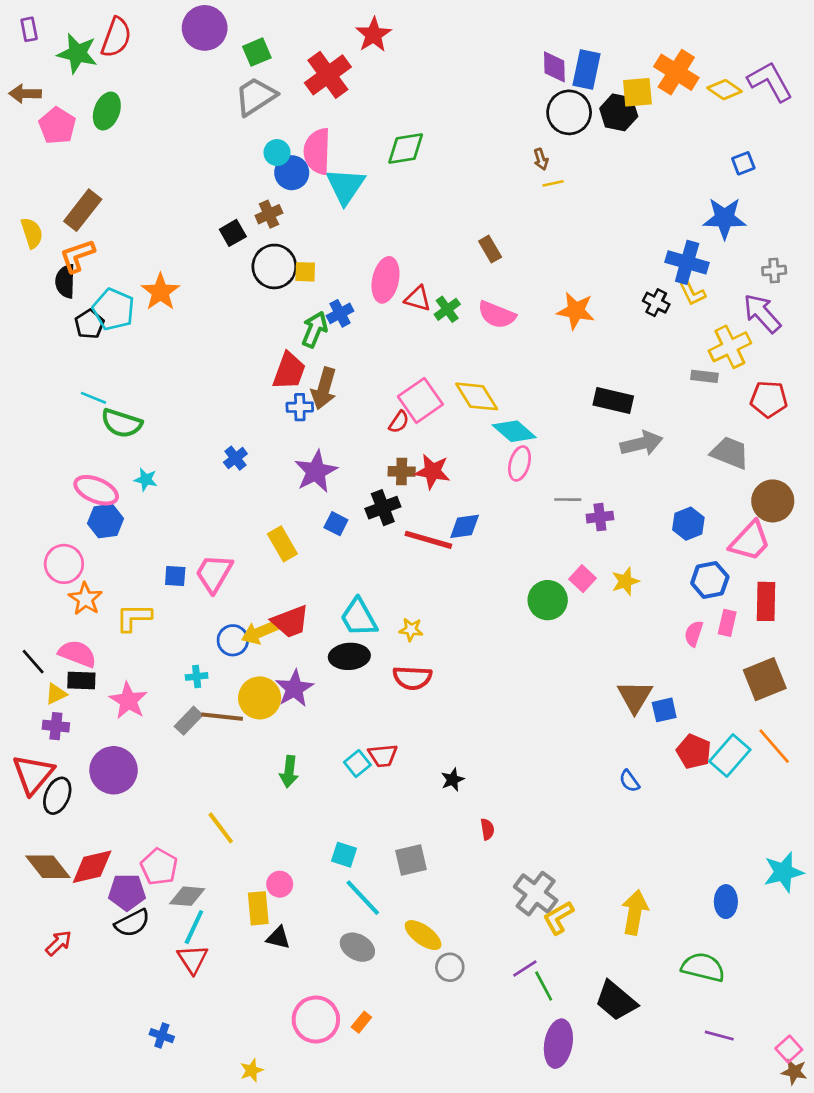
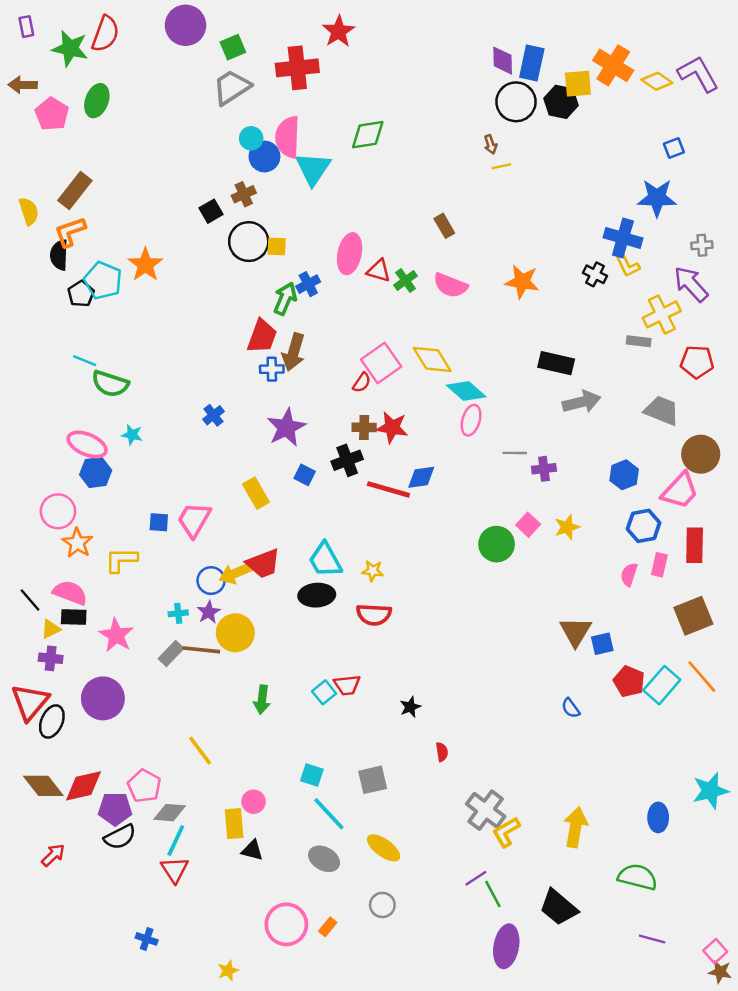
red cross: (328, 75) -> (297, 68), turned 30
purple star: (294, 689) -> (209, 612), moved, size x0.7
gray circle: (450, 967) -> (382, 905), moved

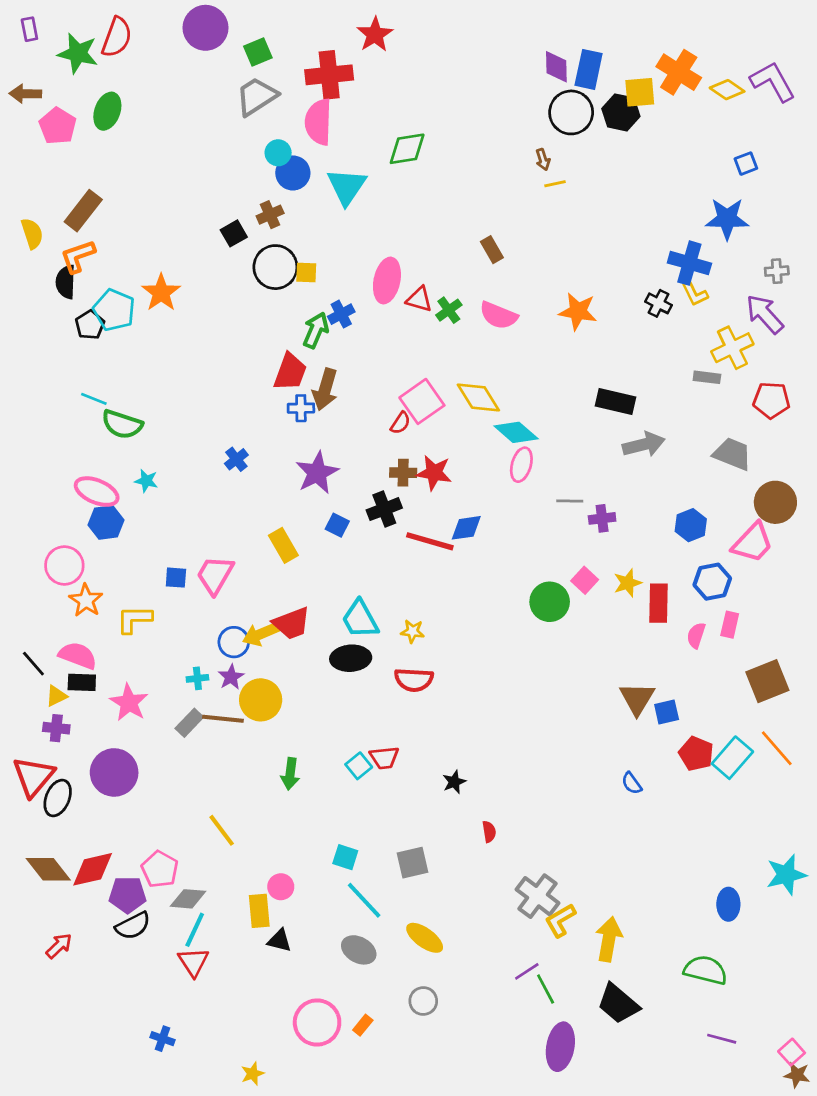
pink semicircle: (288, 137) -> (318, 122), moved
red rectangle: (695, 545) -> (658, 603), moved
yellow arrow: (576, 827) -> (609, 939), moved

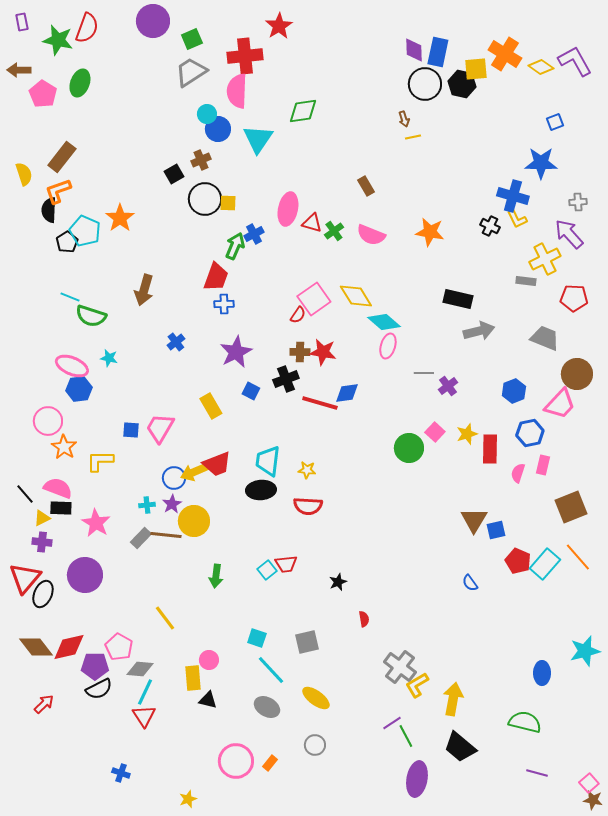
brown arrow: (325, 389) -> (144, 290), moved
purple cross: (602, 518) -> (448, 386), turned -30
cyan trapezoid: (360, 619) -> (268, 461), turned 36

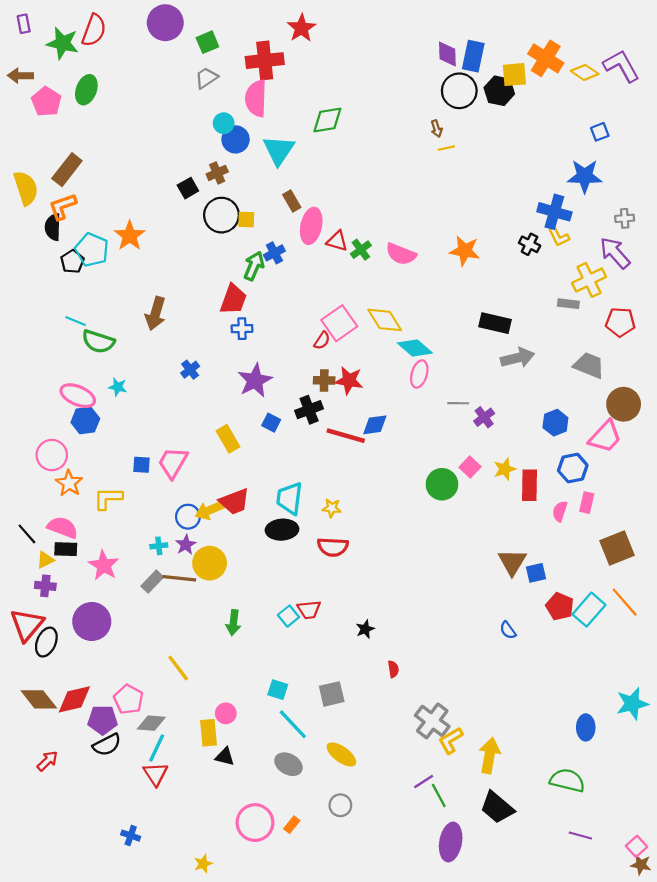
gray trapezoid: (191, 72) -> (206, 78), size x0.7
yellow semicircle: (24, 174) -> (26, 188), size x1.4
brown rectangle: (366, 186) -> (292, 201), moved

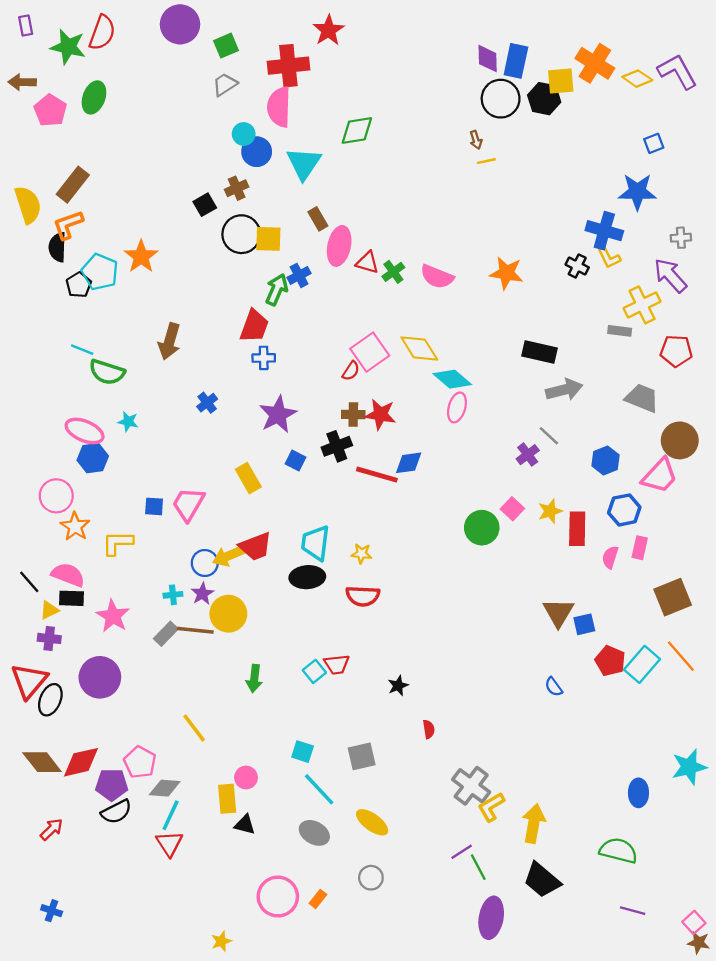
yellow square: (246, 219) -> (268, 239), size x1.4
gray line: (458, 403) -> (549, 436), moved, turned 42
blue cross: (131, 836) -> (52, 911), moved

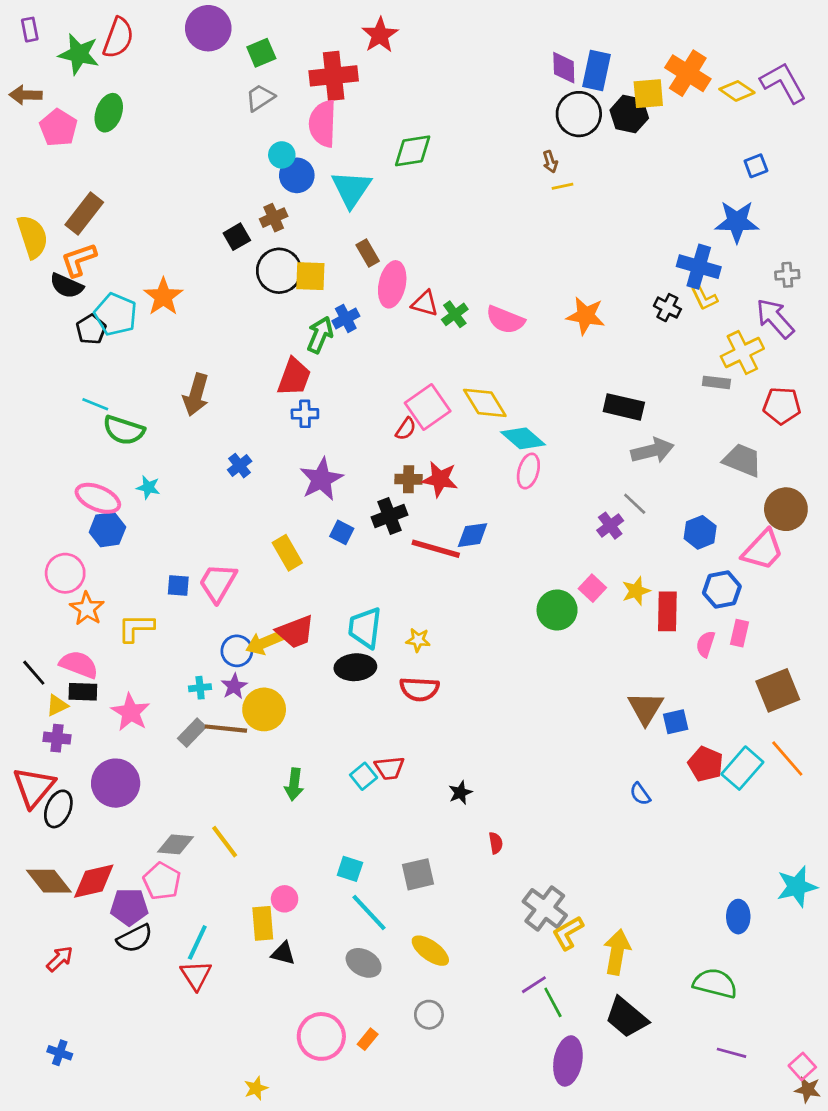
black semicircle: (57, 247) -> (67, 286), turned -68
gray diamond: (165, 788) -> (176, 844), moved

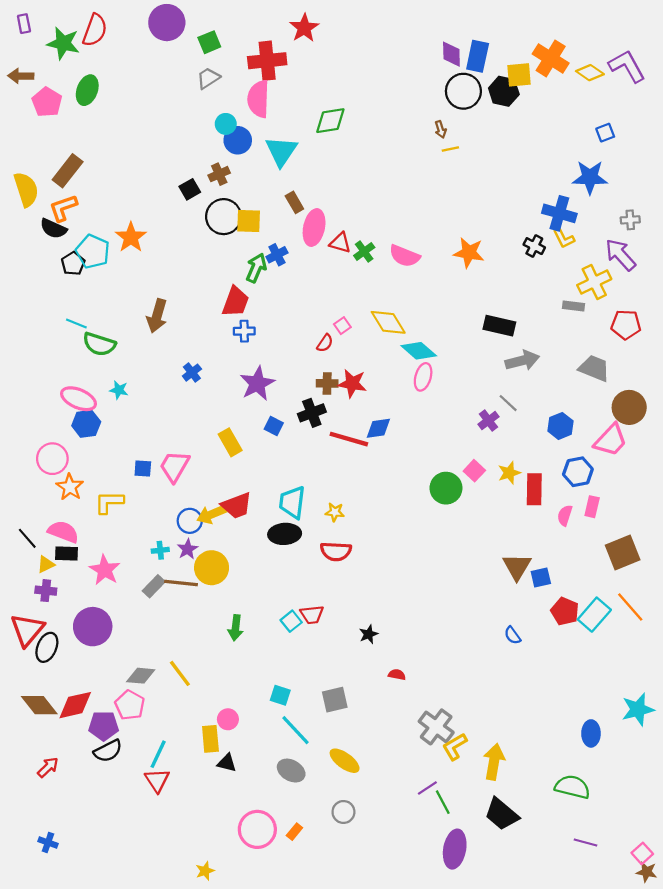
pink square: (428, 407) -> (342, 326), size x0.5
red semicircle: (496, 843) -> (397, 675), turned -70

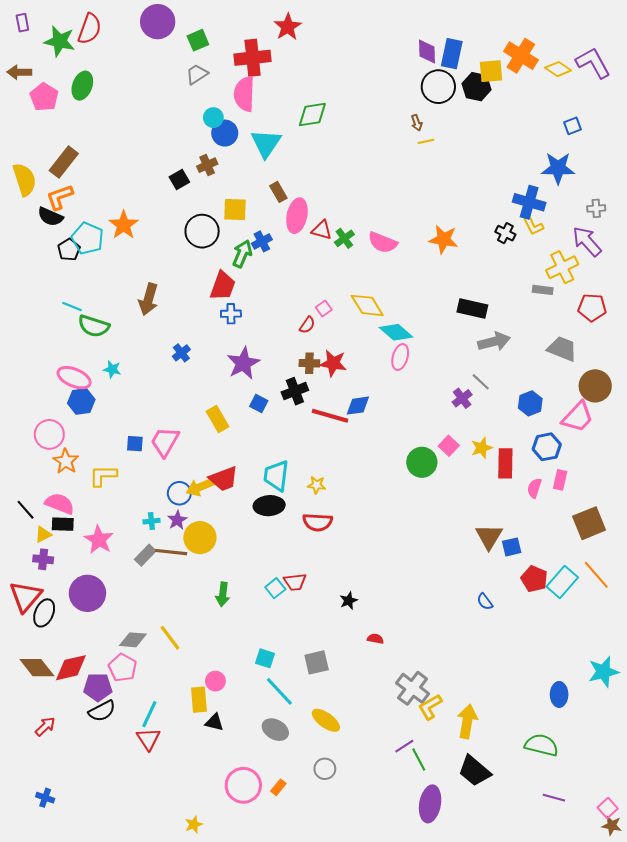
black circle: (224, 217) -> (202, 231), moved

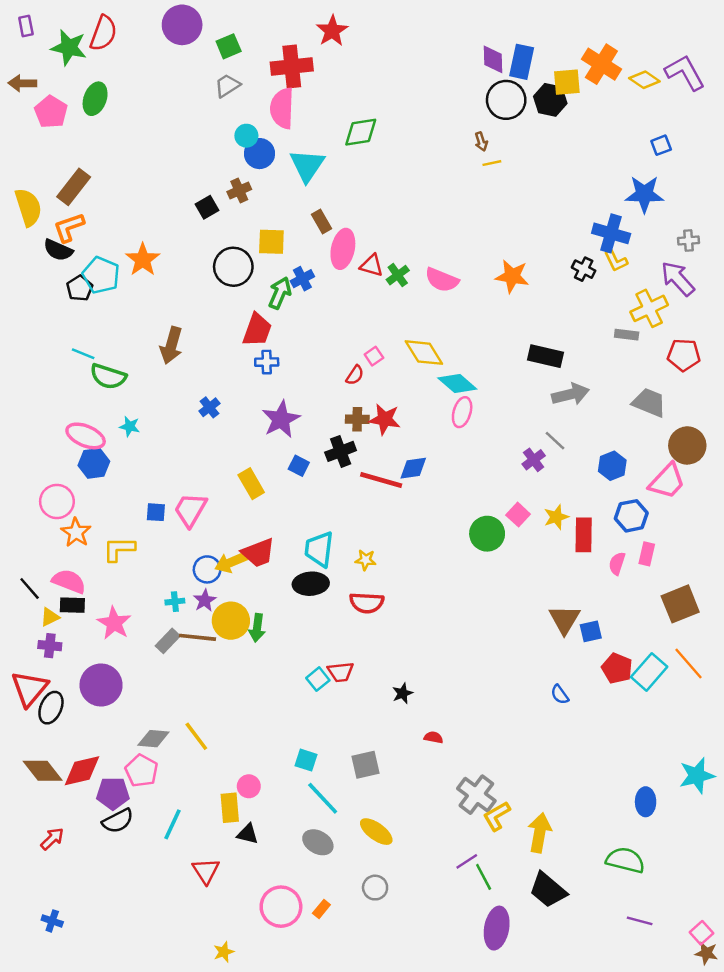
green arrow: (223, 594) -> (257, 628), moved
red triangle: (148, 739) -> (206, 871), moved

